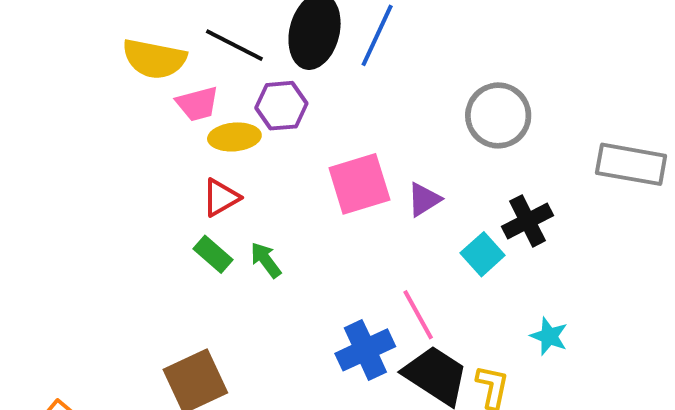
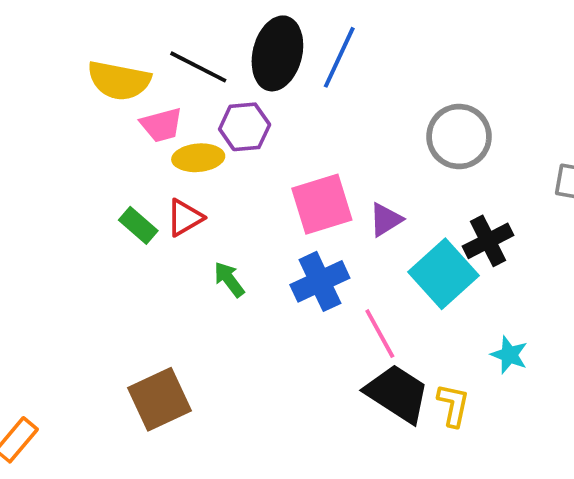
green rectangle: (213, 254) -> (138, 225), moved
cyan square: (483, 254) -> (444, 274), size x1.6
blue cross: (365, 350) -> (320, 281), moved

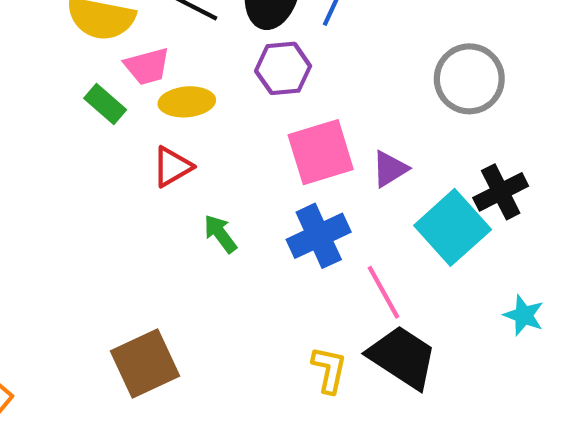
purple hexagon: (245, 127) -> (283, 68), moved
green rectangle: (138, 225) -> (105, 104), moved
yellow L-shape: (453, 405) -> (329, 370), moved

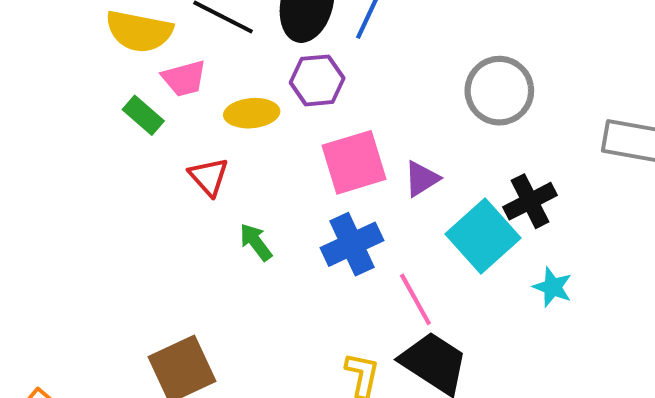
yellow ellipse: (187, 102) -> (252, 113), moved
red triangle: (172, 167) -> (209, 177), turned -42
cyan star: (524, 315) -> (553, 287), moved

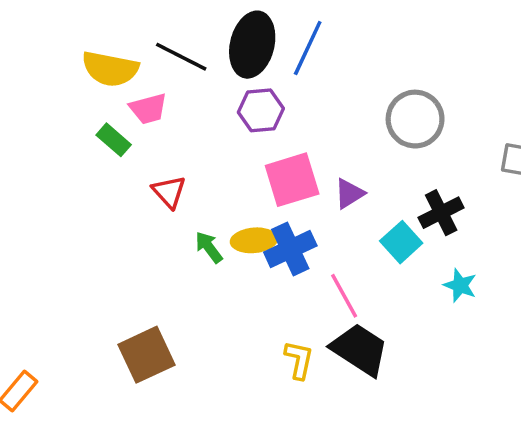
yellow ellipse: (252, 113) -> (254, 240), moved
cyan square: (483, 236) -> (401, 242), size x0.7

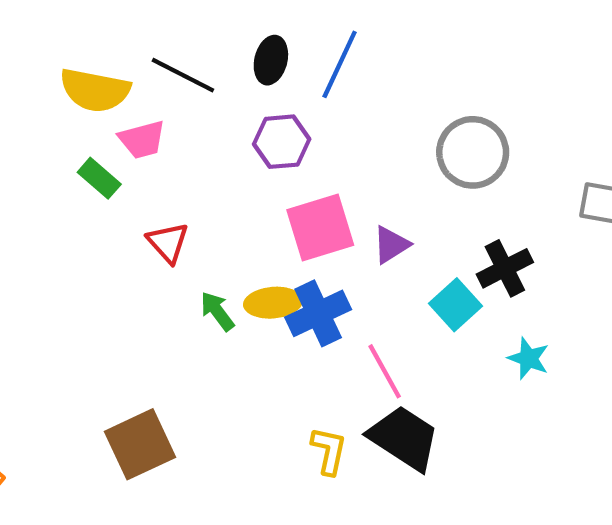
black ellipse: (252, 45) -> (271, 60), size x0.6

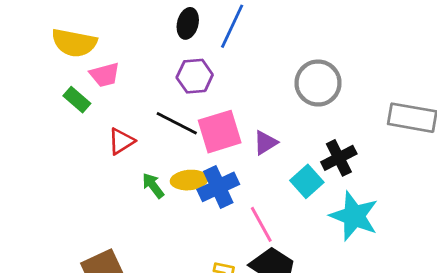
black line: (183, 75) -> (177, 123), moved
red triangle: (168, 243) -> (121, 141), turned 40
cyan star: (528, 358) -> (354, 216), size x1.8

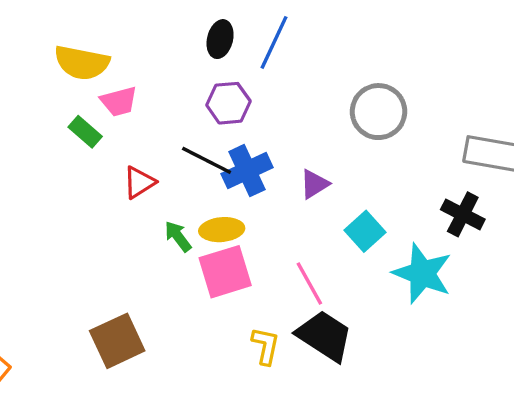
pink square: (220, 132) -> (225, 272), moved
black cross: (339, 158) -> (463, 214), moved, turned -36
blue cross: (218, 187) -> (247, 171), moved

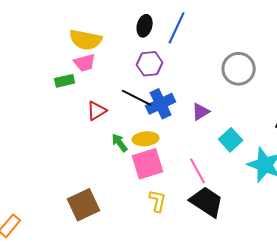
yellow semicircle: (82, 63) -> (86, 40), moved
green rectangle: (85, 132) -> (65, 81), turned -54
yellow L-shape: (266, 346) -> (158, 201), moved

